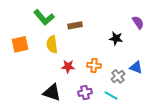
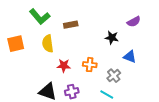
purple semicircle: (138, 22) -> (134, 22), turned 96
blue triangle: (136, 67) -> (130, 57), moved
purple cross: (85, 92) -> (72, 92), moved

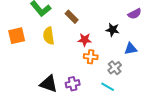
brown rectangle: (71, 25) -> (72, 17), turned 56
blue triangle: (130, 57) -> (131, 49), turned -32
red star: (64, 66) -> (85, 40), moved

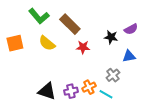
purple semicircle: (135, 14) -> (131, 29), moved
brown rectangle: (72, 17) -> (70, 24), size x1.5
yellow semicircle: (49, 36) -> (47, 43), turned -42
orange cross: (91, 57) -> (89, 87), moved, turned -32

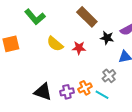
brown rectangle: (70, 24) -> (87, 17), moved
yellow semicircle: (47, 43) -> (55, 44), moved

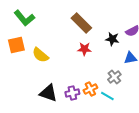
green L-shape: (35, 17) -> (24, 18), moved
brown rectangle: (87, 17) -> (81, 23), moved
yellow semicircle: (55, 44) -> (40, 55), moved

